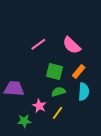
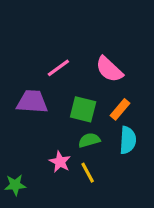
purple trapezoid: (14, 89) -> (32, 102), moved
yellow line: (57, 113) -> (88, 173), turned -64
green star: (24, 121) -> (15, 185), moved

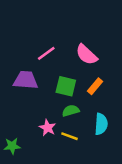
cyan semicircle: (128, 140) -> (101, 124), moved
yellow line: (88, 173) -> (69, 136), turned -42

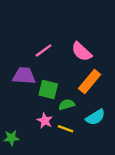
green square: (66, 86) -> (48, 90), moved
orange rectangle: (95, 86) -> (90, 82), size x1.5
cyan semicircle: (101, 124) -> (95, 117), turned 54

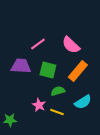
green square: (48, 90) -> (48, 70), moved

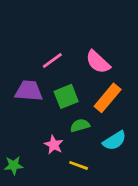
green square: (48, 70) -> (66, 96), turned -36
yellow line: (57, 112) -> (79, 165), moved

